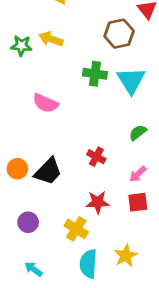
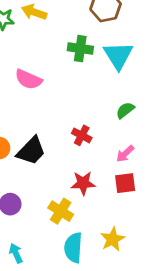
cyan arrow: (33, 269) -> (16, 253), turned 30

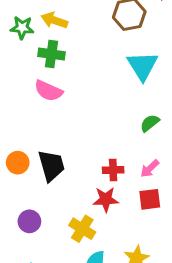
green cross: (80, 49) -> (51, 54), moved
red cross: (82, 135) -> (113, 170), moved, turned -30
black trapezoid: (31, 151) -> (51, 166), turned -60

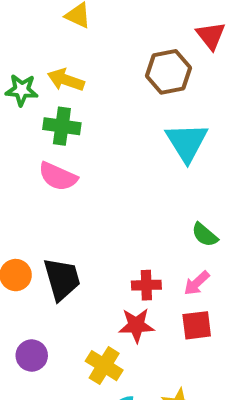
green semicircle: (150, 123) -> (205, 235), moved, turned -102

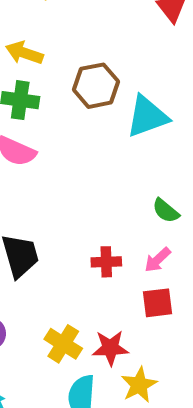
brown hexagon: (169, 72) -> (96, 86), moved
cyan triangle: (187, 142) -> (147, 116), turned 42
red star: (136, 325) -> (110, 348), moved

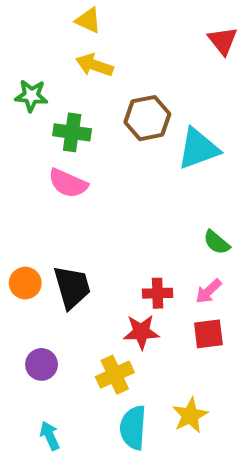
yellow arrow: (24, 53) -> (94, 65), moved
yellow cross: (63, 344) -> (115, 375), turned 33
red star: (110, 348) -> (141, 332), moved

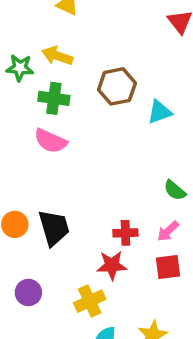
yellow arrow: (94, 65) -> (57, 56), moved
cyan triangle: (198, 149) -> (160, 112), size x0.7

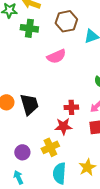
pink semicircle: (51, 141) -> (56, 56), moved, turned -48
purple circle: (28, 293) -> (22, 152), moved

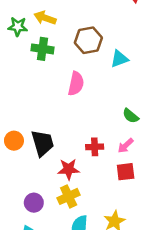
pink semicircle: (56, 56) -> (76, 84), turned -54
red star: (63, 126) -> (69, 169), moved

